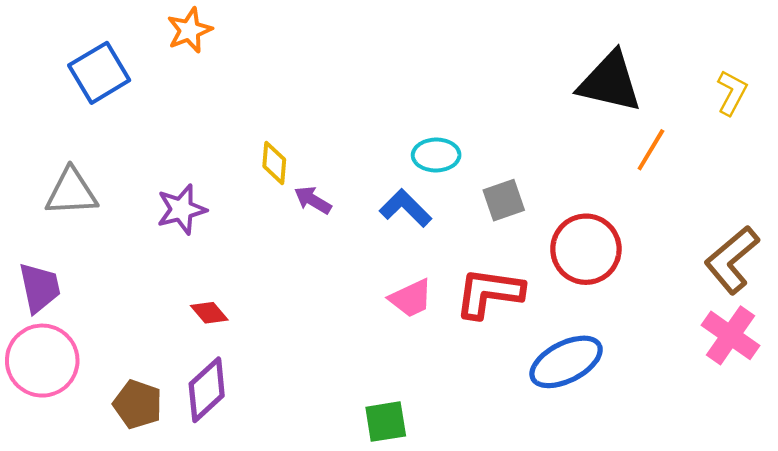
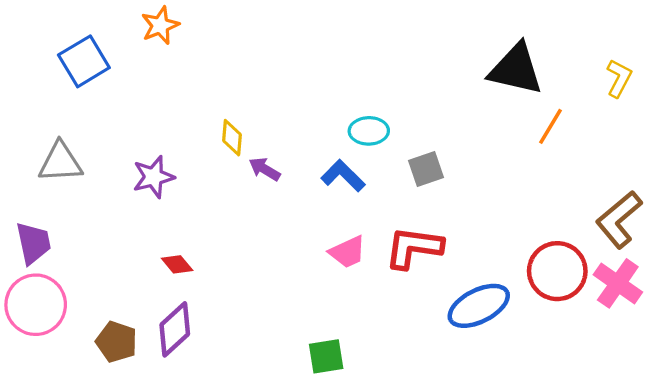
red circle: (586, 249) -> (557, 271), moved

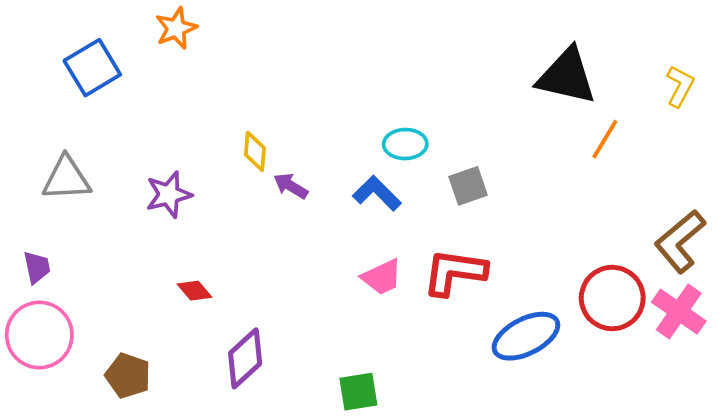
purple trapezoid: (33, 243) -> (37, 267), size x0.7
purple diamond: (175, 329) -> (245, 358), moved

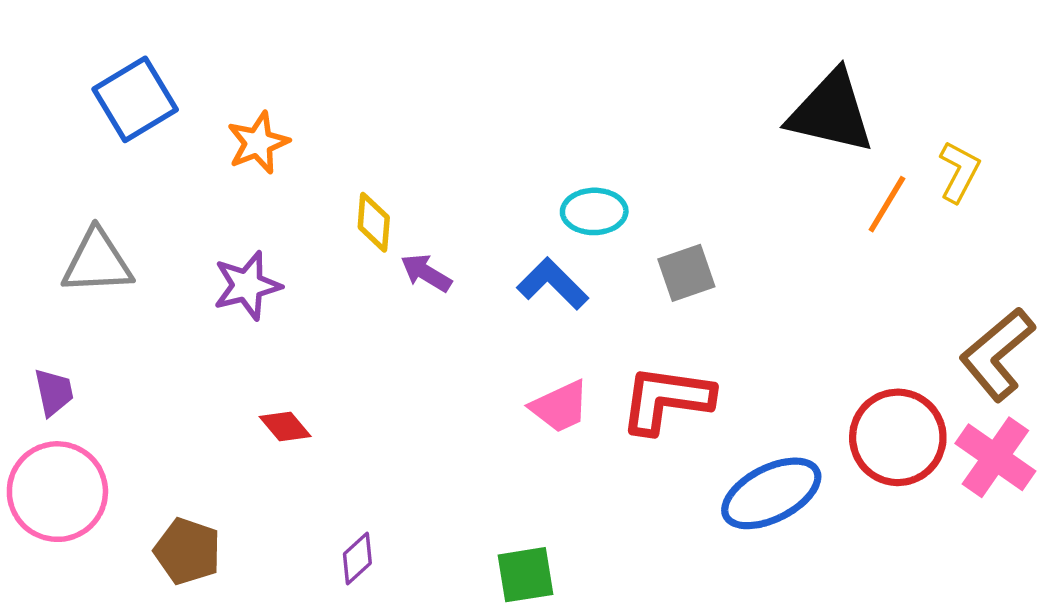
orange star: (176, 28) -> (258, 143), moved
yellow L-shape: (680, 86) -> (959, 172), moved
purple diamond: (245, 358) -> (357, 558), moved, size x0.6

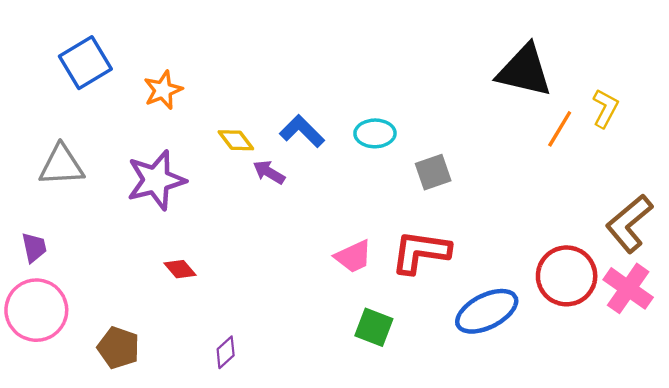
yellow diamond: (374, 222) -> (236, 140), turned -42
blue L-shape: (553, 284) -> (302, 131), moved
purple star: (247, 286) -> (156, 180), size x1.4
green square: (525, 575) -> (374, 327), moved, turned 30

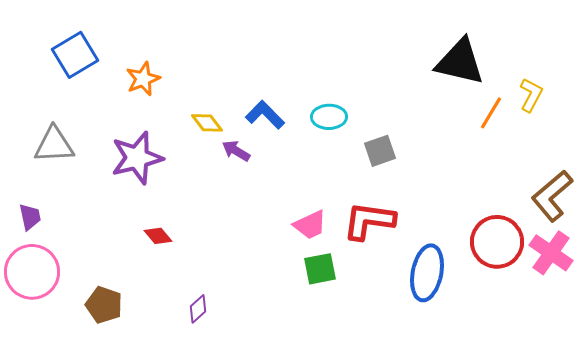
blue ellipse: (487, 311) -> (427, 273), turned -52
green square: (374, 327) -> (320, 269), moved, turned -32

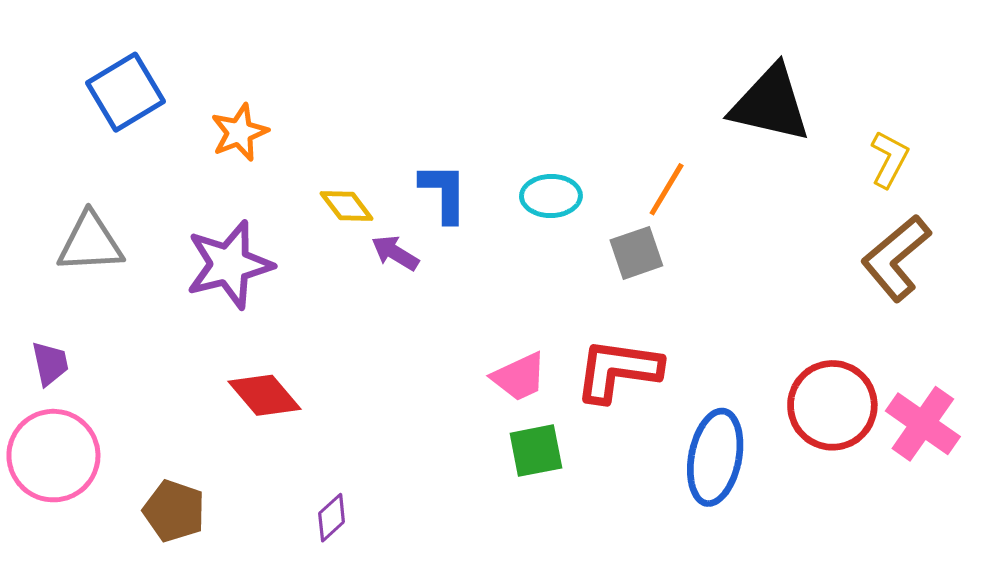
orange line: (491, 113) -> (667, 189), moved
blue L-shape: (265, 115) -> (444, 193), turned 45
brown L-shape: (552, 196) -> (896, 258), moved
red diamond: (158, 236) -> (265, 395), size x1.5

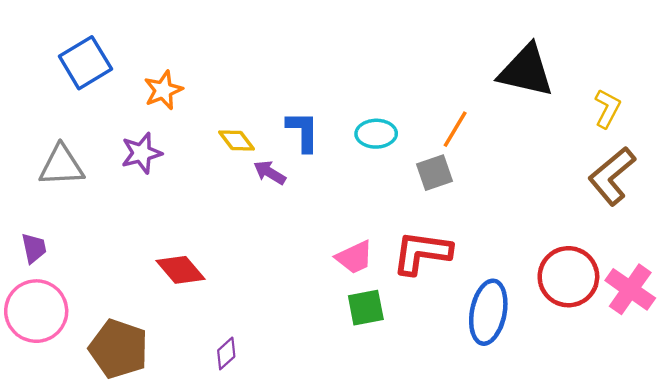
purple star: (229, 265) -> (142, 153), moved, size x0.7
brown pentagon: (174, 511) -> (119, 349), size x1.4

